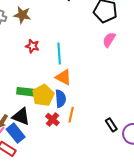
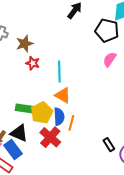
brown star: (22, 15) -> (25, 44), moved, turned -30
orange line: (71, 115) -> (71, 123), moved
red cross: (52, 119) -> (50, 137), size x1.5

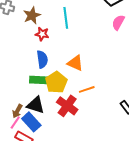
cyan line: (59, 72) -> (66, 18), moved
blue semicircle: (59, 117) -> (42, 59), moved
orange line: (71, 123) -> (87, 89), turned 63

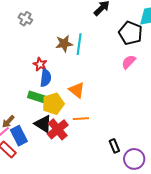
brown star: (32, 15) -> (64, 44), moved
red star: (42, 34) -> (40, 64), moved
black triangle: (36, 105) -> (43, 124), moved

